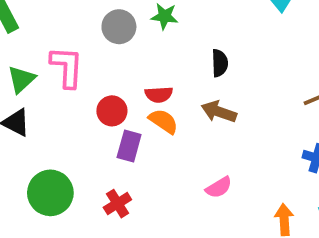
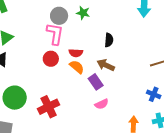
pink L-shape: (67, 67) -> (55, 34), moved
purple rectangle: (129, 146) -> (96, 82), moved, turned -56
red cross: (117, 204) -> (49, 107), size x1.5

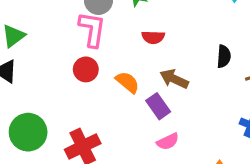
black semicircle: (109, 40) -> (224, 56), moved
red semicircle: (76, 53) -> (153, 37), moved

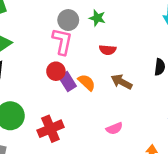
purple rectangle: (158, 106) -> (67, 81), moved

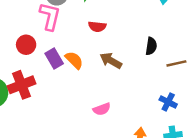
red circle: (56, 71) -> (26, 45), moved
red cross: (50, 129) -> (21, 85), moved

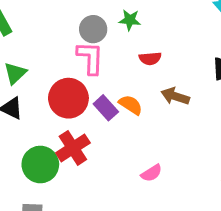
red circle: (26, 45) -> (68, 98), size x1.6
pink semicircle: (102, 109) -> (151, 173), moved

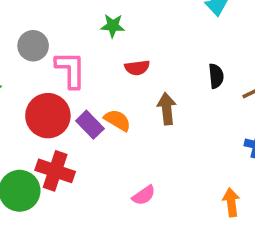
gray circle: (93, 29) -> (33, 46), moved
brown arrow: (175, 96) -> (167, 109), turned 68
red cross: (73, 148) -> (55, 171), turned -36

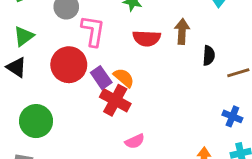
red semicircle: (137, 68) -> (147, 38), size x1.4
brown arrow: (167, 109) -> (182, 31), moved
red cross: (55, 171) -> (115, 100), moved

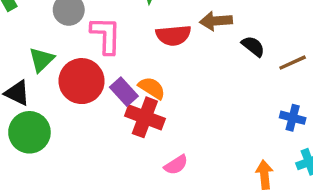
brown arrow: (182, 31) -> (216, 21), turned -90
green triangle: (24, 36) -> (41, 60), moved
black semicircle: (209, 56) -> (253, 46), turned -48
green circle: (36, 121) -> (29, 132), moved

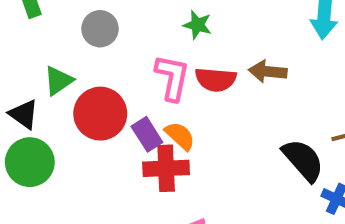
pink L-shape: (106, 35) -> (172, 78), moved
black semicircle: (253, 46) -> (303, 160), moved, size x1.6
red cross: (145, 117) -> (166, 168), turned -33

